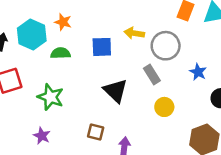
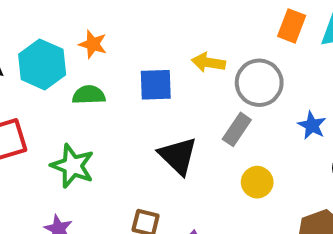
gray rectangle: (152, 74) -> (237, 129), turned 66

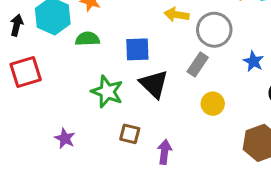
blue square: (156, 85) -> (137, 49), moved
green star: (73, 166) -> (107, 92), moved

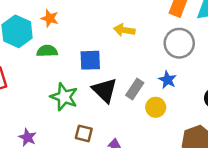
gray circle: (214, 30) -> (179, 43), moved
blue star: (253, 61) -> (167, 80), moved
gray rectangle: (198, 64) -> (135, 89), moved

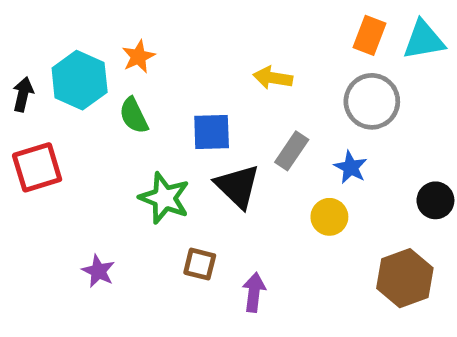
orange star: (50, 18) -> (138, 57), turned 30
green semicircle: (47, 51) -> (134, 116), turned -114
gray rectangle: (135, 89) -> (292, 151), moved

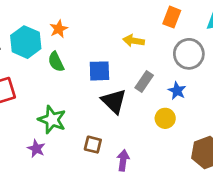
orange rectangle: (369, 35) -> (172, 17), moved
green star: (164, 198) -> (52, 120), moved

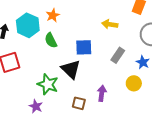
black triangle: (114, 101) -> (71, 69), moved
purple arrow: (123, 160) -> (102, 93), moved

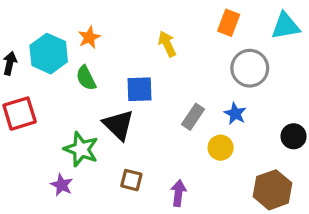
yellow arrow: (110, 24) -> (167, 44), moved, turned 56
gray rectangle: (118, 55) -> (193, 117), moved
purple arrow: (102, 93) -> (178, 193), moved

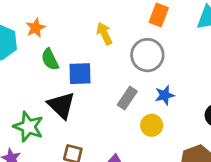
gray circle: (250, 68) -> (147, 55), moved
green semicircle: (86, 78) -> (50, 59), moved
blue star: (235, 114) -> (165, 95), turned 30

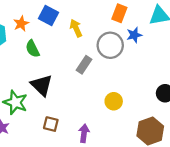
blue square: (80, 74) -> (49, 16), moved, turned 30
blue star: (165, 95) -> (134, 35), moved
gray rectangle: (127, 98) -> (84, 65), moved

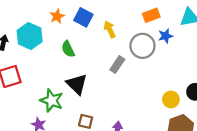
orange rectangle: (119, 13) -> (151, 15), turned 49
orange star: (21, 24) -> (57, 16), moved
yellow circle: (114, 101) -> (171, 99), moved

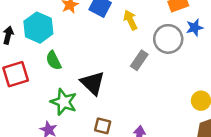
green semicircle: (68, 49) -> (54, 60), moved

